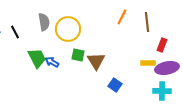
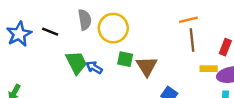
orange line: (122, 17) -> (188, 20), moved, turned 49
brown line: (147, 22) -> (192, 40), moved
black line: (15, 32) -> (50, 32), turned -40

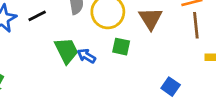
black line: (50, 32) -> (37, 16), turned -49
brown triangle: (147, 66) -> (151, 19), moved

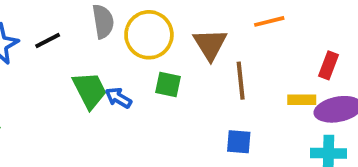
brown line: (196, 25) -> (241, 81), moved
blue square: (171, 87) -> (239, 142), turned -30

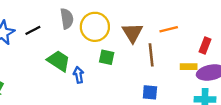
orange line: (269, 21) -> (169, 29), moved
green trapezoid: (90, 90) -> (59, 61), turned -30
blue arrow: (118, 98) -> (79, 75), moved, turned 49

